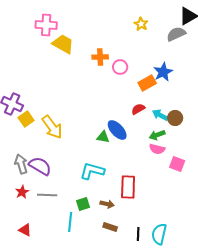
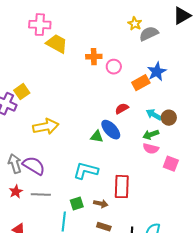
gray semicircle: (176, 34) -> (149, 34), moved
red semicircle: (138, 109) -> (122, 109), moved
yellow square: (26, 119) -> (22, 92), moved
yellow arrow: (52, 127) -> (46, 127), turned -65

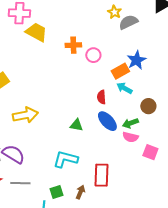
red semicircle: (122, 109) -> (101, 97), turned -64
cyan arrow: (154, 115) -> (124, 88), moved
blue ellipse: (111, 130) -> (107, 121), moved
brown arrow: (101, 204) -> (80, 192), turned -80

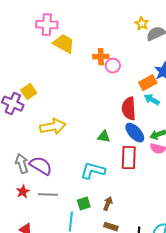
pink circle: (93, 55) -> (113, 66), moved
red semicircle: (101, 97) -> (129, 109), size x1.6
red rectangle: (101, 175) -> (129, 158), moved

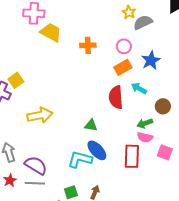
pink circle: (113, 66) -> (124, 46), moved
orange rectangle: (148, 83) -> (123, 67), moved
blue ellipse: (135, 133) -> (97, 150), moved
red rectangle: (129, 158) -> (132, 156), moved
purple semicircle: (41, 166) -> (36, 165), moved

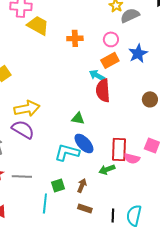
cyan arrow: (139, 88) -> (97, 75), moved
green arrow: (145, 123) -> (107, 169), moved
pink semicircle: (145, 137) -> (132, 158), moved
purple semicircle: (36, 165) -> (23, 129), moved

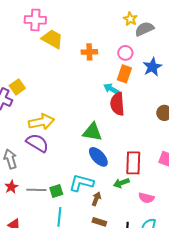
orange rectangle: (110, 60) -> (124, 74), turned -42
green triangle: (78, 118) -> (92, 132), size x1.5
cyan L-shape: (67, 152) -> (81, 183), moved
pink semicircle: (132, 158) -> (146, 198), moved
green square: (58, 185) -> (56, 191), moved

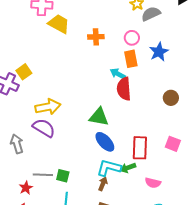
orange rectangle: (124, 74) -> (131, 59), turned -30
cyan L-shape: (81, 183) -> (109, 168), moved
red star: (11, 187) -> (26, 188), moved
green square: (56, 191) -> (63, 176), turned 32

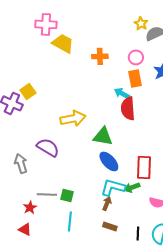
yellow arrow: (48, 107) -> (73, 118), moved

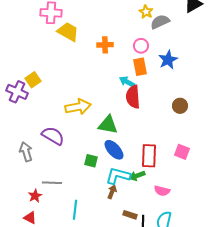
green square: (67, 195) -> (91, 161), moved
brown rectangle: (110, 226) -> (130, 215), moved

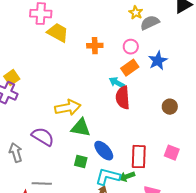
orange rectangle: (140, 67) -> (130, 68), turned 66
yellow square: (33, 80) -> (12, 78), moved
green triangle: (108, 125) -> (81, 128), moved

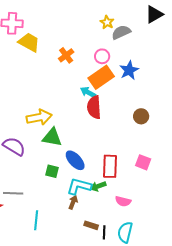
orange cross: (95, 46) -> (66, 55), turned -35
orange rectangle: (130, 68) -> (101, 77), size x1.4

